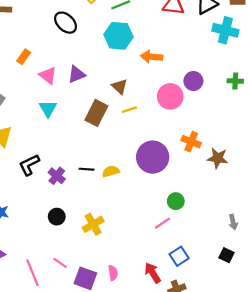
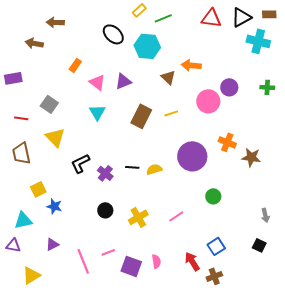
cyan hexagon: (118, 36) -> (147, 46), moved
brown triangle: (120, 87) -> (168, 77), moved
pink line: (163, 223) -> (176, 216), moved
pink line: (60, 263) -> (108, 252), turned -56

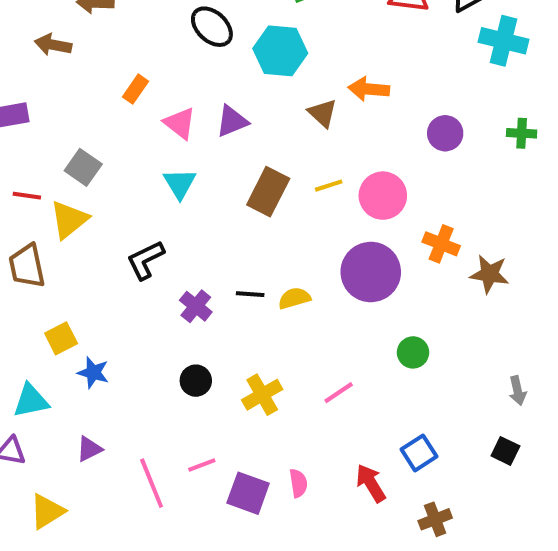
pink circle: (208, 101) -> (383, 196), moved
yellow triangle: (55, 137) -> (69, 220), moved, turned 35
black L-shape: (80, 163) -> (146, 260), moved
brown cross: (214, 276) -> (435, 519), moved

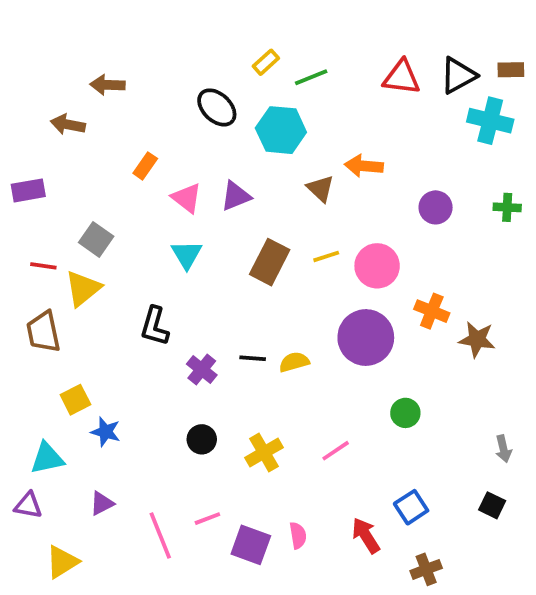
black L-shape: (146, 260) -> (155, 326), turned -48

